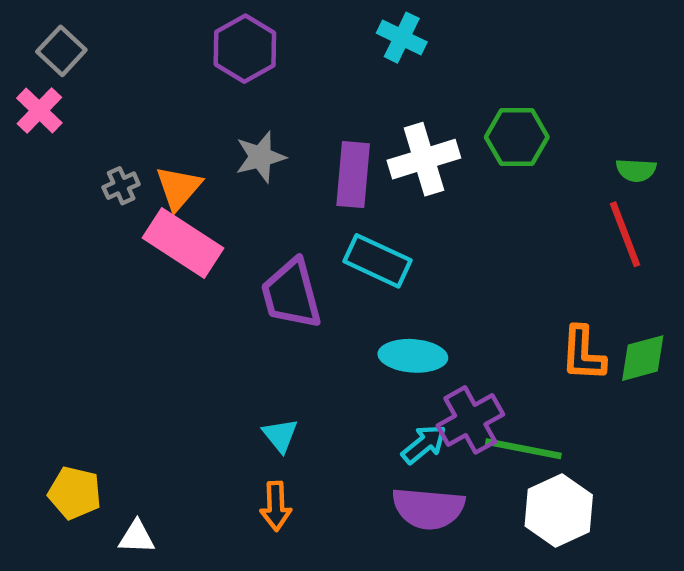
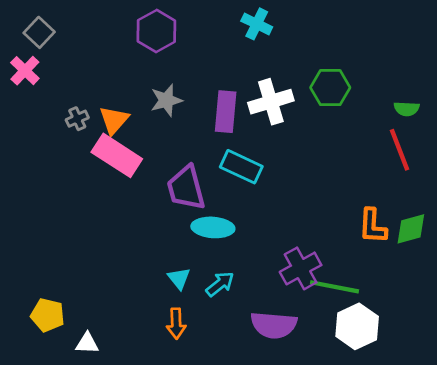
cyan ellipse: (413, 356) -> (213, 227), moved
cyan arrow: (424, 444) -> (220, 284), moved

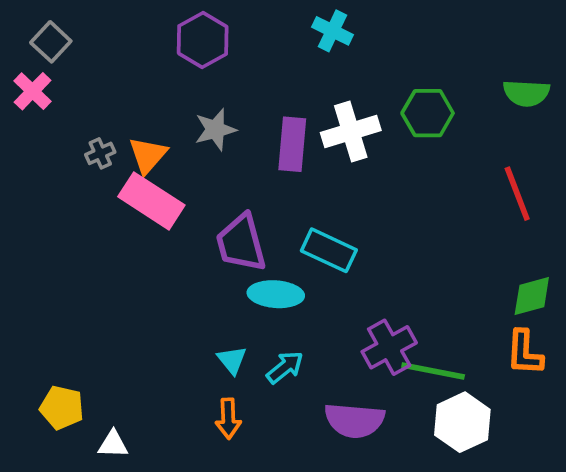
green semicircle: (407, 109) -> (526, 93), moved, size x1.4
cyan rectangle: (241, 167) -> (329, 250), moved
orange L-shape: (373, 226) -> (525, 353), moved

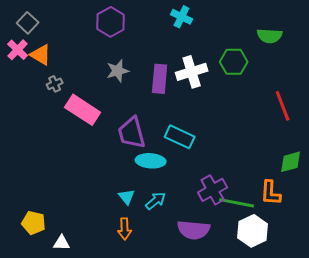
green semicircle: (526, 93) -> (270, 36), moved
orange triangle: (148, 155) -> (41, 55), moved, turned -40
orange L-shape: (525, 353) -> (271, 193), moved

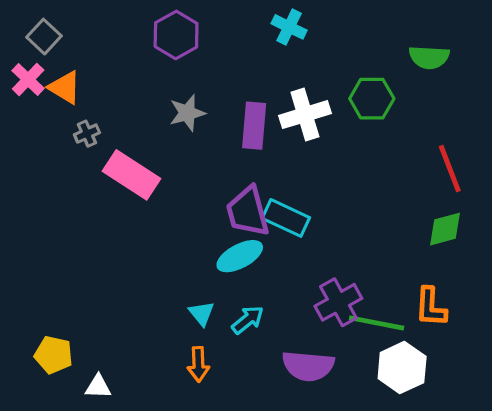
purple trapezoid: (132, 133) -> (248, 212), moved
cyan ellipse: (151, 161) -> (240, 256), turned -32
green diamond: (291, 162) -> (445, 229), moved

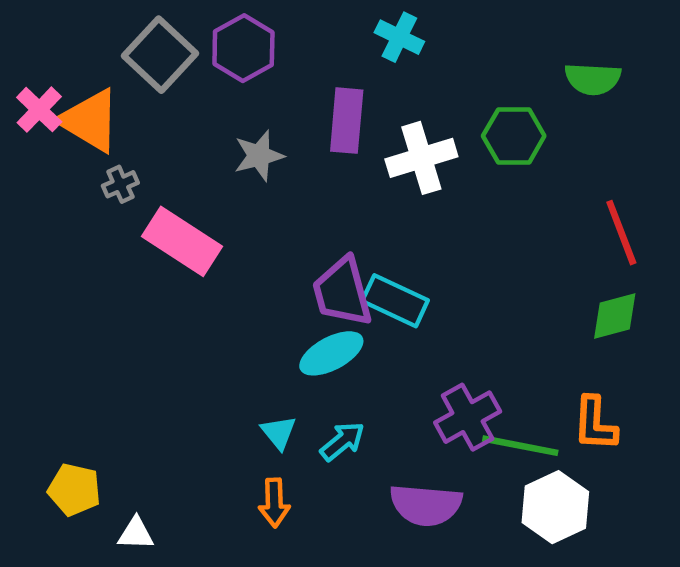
gray square: (44, 37) -> (160, 55), moved, size x1.5
orange triangle: (65, 87) -> (90, 121), size x1.4
purple rectangle: (254, 126) -> (347, 121), moved

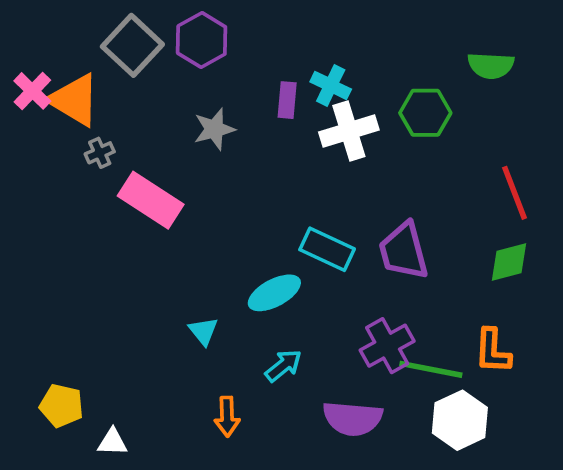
cyan cross: (399, 37) -> (331, 85), moved
purple rectangle: (347, 121) -> (287, 100), size x0.7
purple trapezoid: (342, 292) -> (403, 251), moved
cyan triangle: (279, 432) -> (203, 331), moved

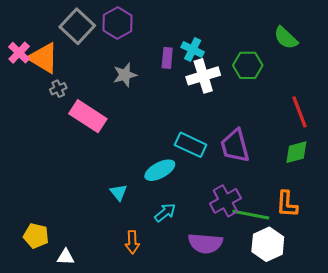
green semicircle: (491, 65) -> (286, 38), turned 40

